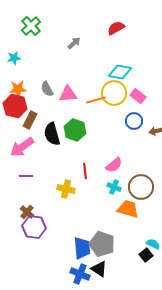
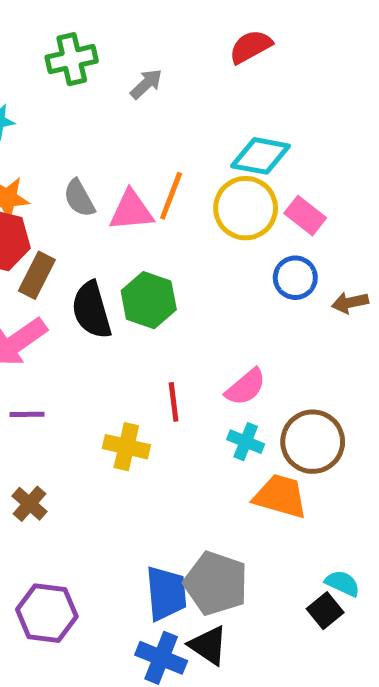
green cross: (31, 26) -> (72, 59), moved, turned 30
orange line: (96, 100) -> (171, 196), moved, turned -54
purple hexagon: (34, 227) -> (47, 613), moved

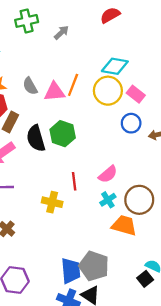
cyan cross: (246, 442) -> (108, 200), turned 35

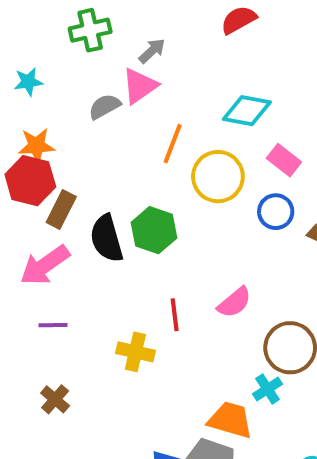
gray semicircle: (30, 86) -> (105, 106), moved, turned 90
yellow circle: (108, 91) -> (218, 177), moved
pink triangle: (54, 92) -> (140, 86), moved, turned -30
cyan cross: (108, 200) -> (267, 389), moved
orange trapezoid: (124, 225) -> (230, 420), moved

